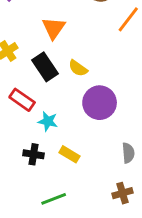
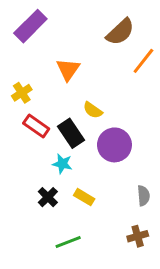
black rectangle: (45, 67) -> (71, 133), moved
red rectangle: (22, 100) -> (36, 126), moved
black cross: (34, 154) -> (48, 197), turned 36

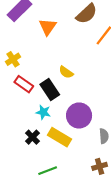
orange triangle: (68, 70) -> (48, 27), moved
purple circle: (114, 145) -> (79, 115), moved
yellow rectangle: (84, 197) -> (60, 137), size x1.5

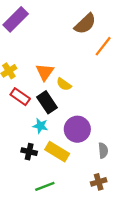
orange triangle: (48, 27) -> (45, 72), moved
black cross: (32, 137) -> (29, 152), turned -32

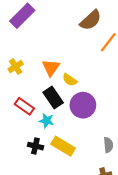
red rectangle: (20, 97) -> (24, 106), moved
purple circle: (77, 129) -> (83, 105), moved

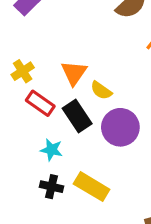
red rectangle: (24, 106) -> (40, 103), moved
cyan star: (47, 121) -> (51, 150), moved

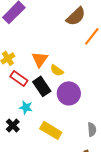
black cross: (51, 187) -> (13, 125), moved, turned 32

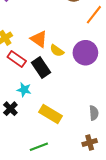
orange triangle: (40, 59) -> (39, 39), turned -30
purple circle: (69, 93) -> (85, 53), moved

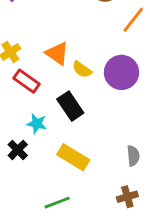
black rectangle: (41, 68) -> (70, 106), moved

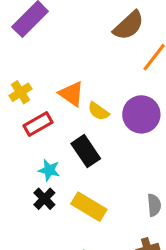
red rectangle: (26, 81) -> (38, 124), turned -65
black cross: (18, 150) -> (44, 199), moved

